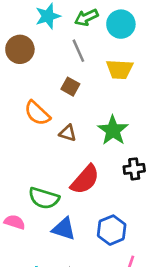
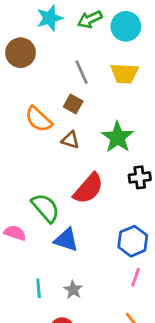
gray line: (78, 51) -> (81, 72), moved
brown square: (70, 87) -> (73, 104), moved
green semicircle: (44, 198) -> (45, 208), turned -148
blue hexagon: (112, 230) -> (133, 241), moved

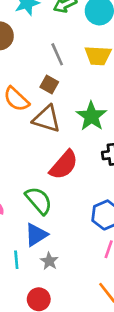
brown triangle: (70, 140) -> (47, 119), size x1.6
green semicircle: (45, 208) -> (39, 200), moved
blue triangle: (66, 240) -> (36, 235), moved, turned -50

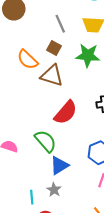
green star: (91, 116) -> (88, 55), moved, turned -30
blue triangle: (36, 235) -> (59, 165), moved
cyan line: (16, 260) -> (32, 197), moved

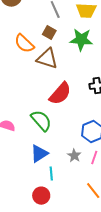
blue triangle: (59, 165) -> (39, 154), moved
gray star: (54, 190) -> (74, 156), moved
cyan line: (32, 197) -> (51, 174), moved

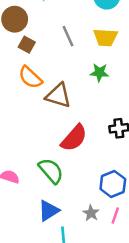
brown square: (49, 33) -> (27, 45), moved
green star: (81, 40) -> (99, 73), size x0.7

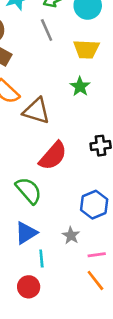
gray line: (68, 36) -> (47, 30), moved
green star: (99, 73) -> (80, 86), turned 30
pink line: (115, 216) -> (97, 255), moved, turned 63

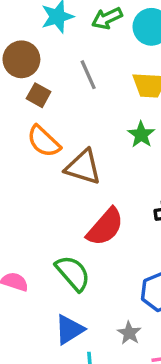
gray line: (47, 30) -> (88, 75), moved

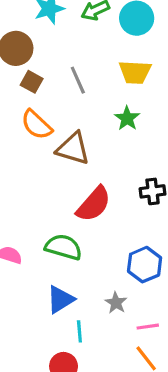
gray line: (88, 75) -> (78, 80), moved
green semicircle: (73, 273) -> (64, 247), turned -33

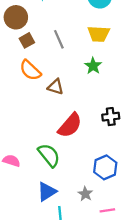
brown square: (32, 82) -> (27, 40), turned 32
brown triangle: (73, 149) -> (56, 87), size x0.7
green semicircle: (64, 247) -> (49, 155), turned 35

